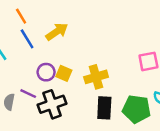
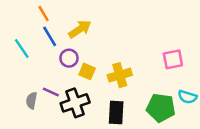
purple circle: (46, 72) -> (69, 58), moved
black rectangle: (104, 108) -> (116, 113), moved

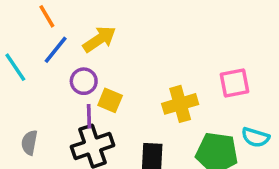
blue line: (50, 36) -> (56, 50), turned 70
yellow cross: (120, 75) -> (180, 104), moved
purple line: (51, 92) -> (89, 116), moved, turned 63

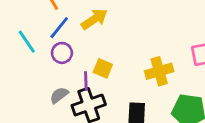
purple circle: (84, 81) -> (62, 53), moved
gray semicircle: (29, 143) -> (59, 95), moved, turned 42

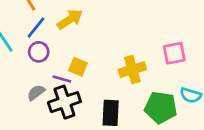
purple line: (86, 81) -> (62, 79), turned -72

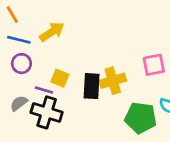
blue line: (36, 27) -> (19, 40), turned 65
black cross: (64, 102) -> (47, 112), turned 36
black rectangle: (111, 113) -> (92, 86), moved

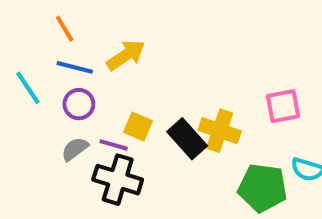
yellow cross: (113, 81) -> (220, 131), turned 35
black rectangle: (92, 86) -> (187, 139), turned -45
gray semicircle: (19, 103) -> (75, 149), moved

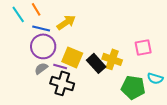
cyan line: (28, 88) -> (18, 14), moved
purple circle: (79, 104) -> (43, 46), size x1.6
yellow square: (138, 127) -> (72, 57), size x1.5

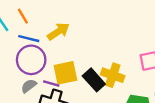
yellow square: (72, 57) -> (65, 73), turned -35

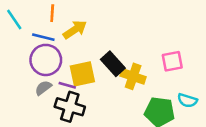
orange line: (23, 16) -> (52, 13), moved, turned 35
black rectangle: (94, 80) -> (113, 64), moved

